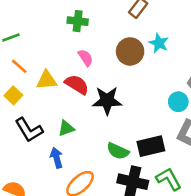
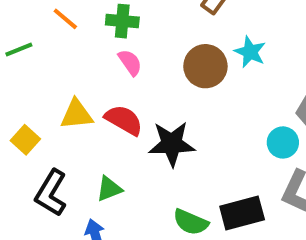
pink semicircle: (86, 58) -> (130, 62), moved
orange line: (19, 66) -> (65, 19), moved
black L-shape: (29, 130) -> (51, 193), turned 64

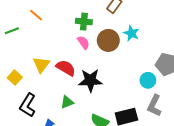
green cross: (122, 21) -> (84, 22), moved
pink semicircle: (130, 62) -> (83, 43), moved
yellow triangle: (77, 114) -> (41, 65), turned -48
green triangle: (109, 189) -> (67, 102), moved

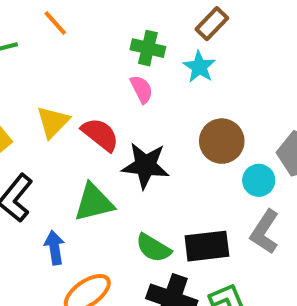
cyan star: (131, 33) -> (199, 67), moved
brown circle: (108, 40) -> (222, 141), moved
green triangle: (67, 102) -> (94, 202), size x1.5

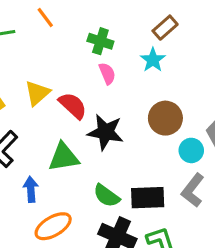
green cross: (148, 48) -> (100, 41), moved

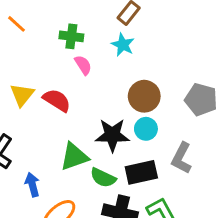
black star: (105, 132) -> (112, 135), moved
cyan circle: (191, 150) -> (146, 129), moved
green triangle: (64, 157) -> (74, 157), moved

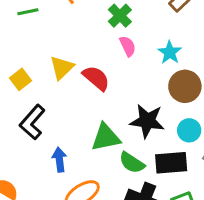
green cross: (71, 36) -> (120, 16), turned 30
cyan star: (123, 45) -> (170, 52), moved
cyan circle: (146, 129) -> (189, 130), moved

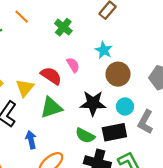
pink semicircle: (128, 46) -> (73, 65), moved
yellow triangle: (62, 68) -> (25, 88), moved
green triangle: (106, 137) -> (51, 108), moved

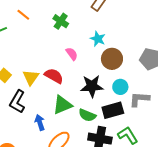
red semicircle: (51, 76) -> (54, 76), moved
green triangle: (51, 108) -> (62, 105), moved
gray L-shape: (145, 122) -> (139, 99), turned 70

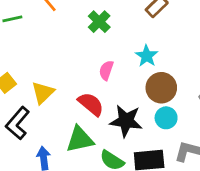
pink semicircle: (72, 54) -> (106, 70), turned -136
red semicircle: (54, 76) -> (91, 104), moved
cyan circle: (120, 87) -> (166, 118), moved

